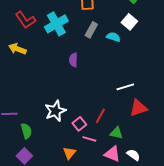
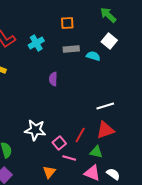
cyan cross: (56, 24) -> (36, 43), size x0.7
gray rectangle: (91, 30) -> (71, 49), turned 56
red triangle: (138, 108) -> (105, 130), moved
white star: (55, 111) -> (35, 130), turned 30

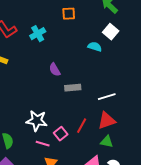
gray rectangle: (71, 49) -> (73, 88), moved
purple semicircle: (53, 79) -> (55, 70), turned -32
green triangle: (96, 152) -> (107, 142), moved
pink line: (69, 158) -> (43, 144), moved

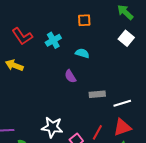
cyan semicircle: (95, 47) -> (82, 53), moved
gray rectangle: (73, 88) -> (97, 94), moved

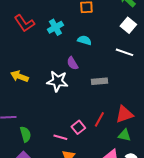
yellow arrow: (14, 65) -> (19, 76), moved
white line: (122, 103) -> (124, 52), moved, turned 36
white star: (52, 127) -> (57, 81), moved

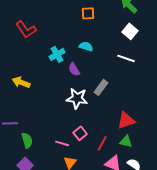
cyan cross: (55, 27) -> (57, 54), moved
white star: (57, 81) -> (77, 98), moved
gray rectangle: (99, 81) -> (101, 87), turned -49
red line: (99, 119) -> (102, 143), moved

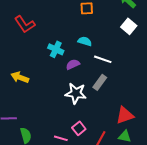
cyan cross: (57, 54) -> (56, 49), turned -35
white line: (126, 58) -> (103, 59), moved
purple semicircle: (74, 69) -> (73, 64), turned 96

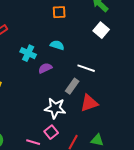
white line: (103, 59) -> (86, 68), moved
white star: (76, 93) -> (55, 108), moved
red triangle: (125, 115) -> (89, 103), moved

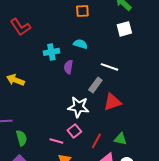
white square: (101, 30) -> (124, 29), turned 35
cyan cross: (28, 53) -> (51, 52), turned -35
purple semicircle: (45, 68) -> (68, 67), turned -56

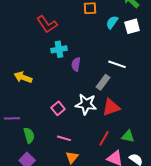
red L-shape: (20, 27) -> (47, 24), moved
cyan semicircle: (80, 44) -> (112, 22), moved, turned -72
red triangle: (112, 102) -> (111, 107), moved
pink square: (74, 131) -> (58, 108), moved

